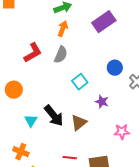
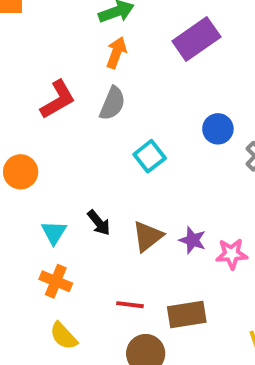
purple star: (102, 102) -> (193, 240), moved
black arrow: (54, 116) -> (99, 223), size x0.6
orange cross: (21, 152) -> (56, 281), moved

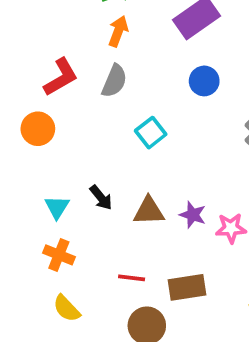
blue circle: (218, 129) -> (204, 81), moved
orange circle: (21, 172) -> (38, 129), moved
brown triangle: (148, 236) -> (149, 211), turned 36

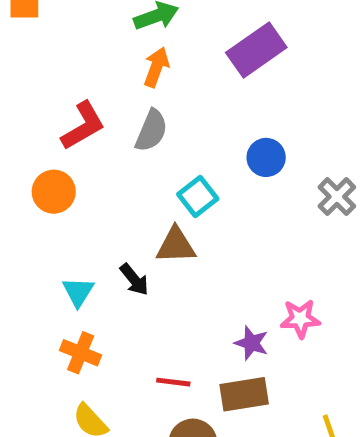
blue circle: (204, 81) -> (266, 157), moved
brown triangle: (149, 211) -> (176, 245), moved
purple star: (193, 215) -> (251, 343), moved

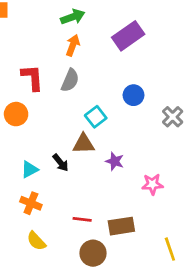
red L-shape: (83, 126) -> (32, 78), turned -64
cyan triangle: (78, 292) -> (30, 169), turned 30
purple star: (251, 343) -> (115, 161), moved

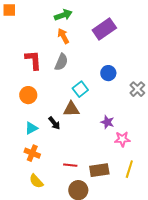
orange arrow: (73, 45) -> (63, 36), turned -49
orange circle: (16, 114) -> (28, 95), moved
purple star: (115, 161) -> (107, 122), moved
yellow line: (170, 249) -> (129, 169), moved, turned 36

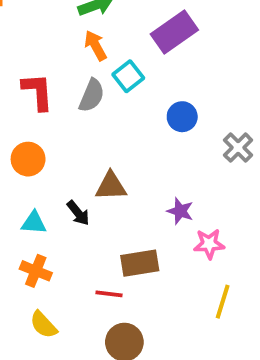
cyan square: (80, 89) -> (128, 76), moved
cyan triangle: (31, 128) -> (34, 223), turned 32
brown rectangle: (99, 170) -> (140, 263), moved

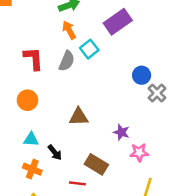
blue circle: (182, 117) -> (142, 75), moved
black arrow: (78, 213) -> (55, 152), moved
brown rectangle: (140, 263) -> (96, 164), turned 40

